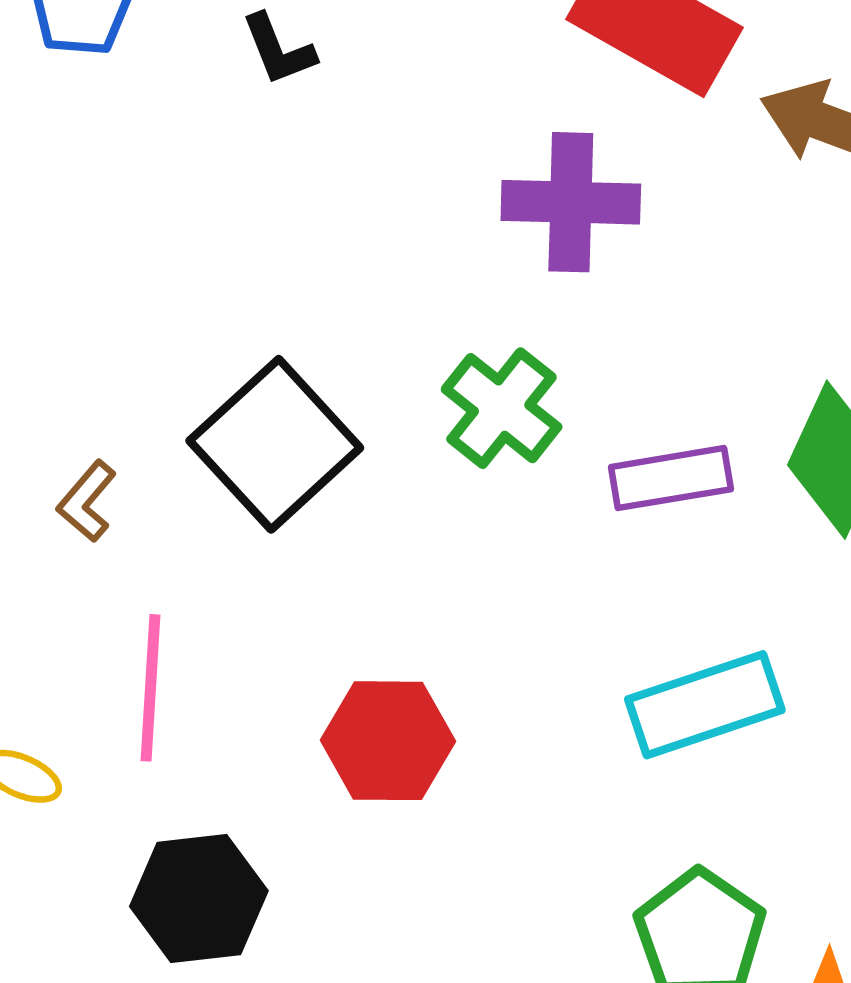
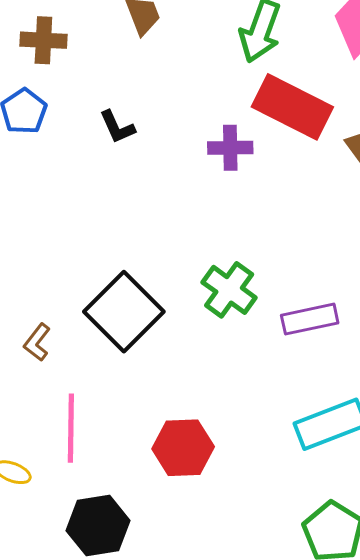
purple cross: (571, 202) -> (230, 148), moved, size x0.7

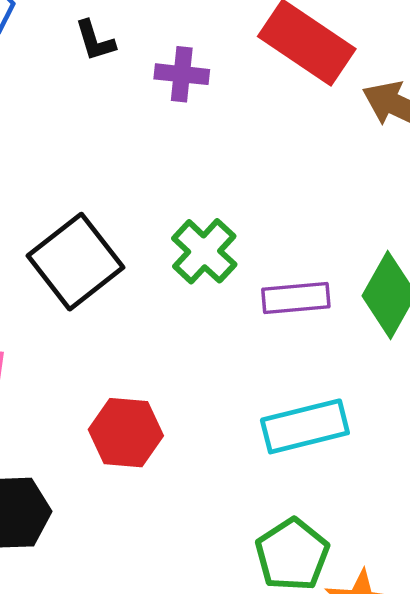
purple cross: (230, 148) -> (182, 74), moved

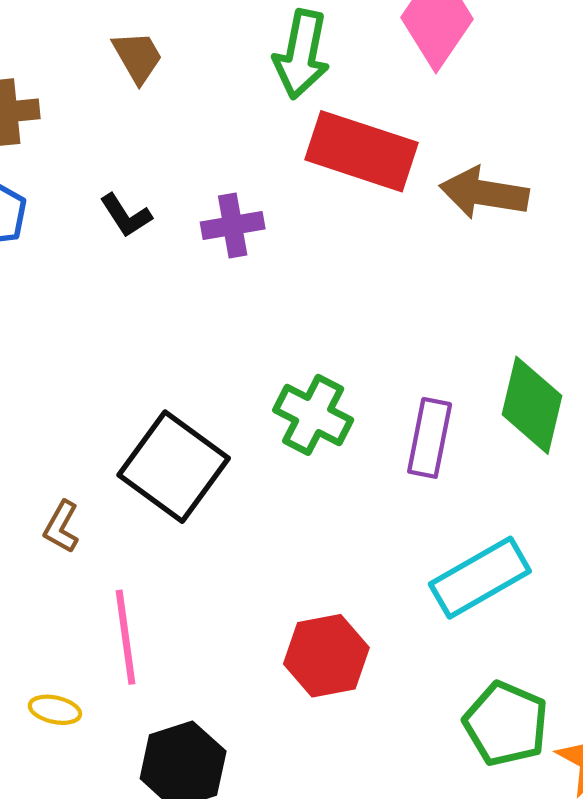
purple rectangle: (296, 298) -> (430, 438), turned -58
red hexagon: (126, 433) -> (326, 656), moved

